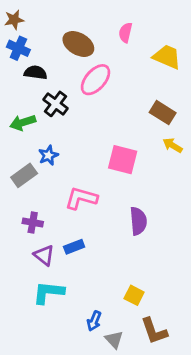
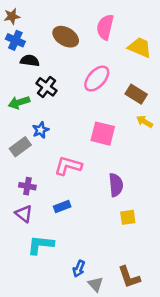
pink semicircle: (125, 33) -> (105, 27), size x1.5
pink ellipse: (96, 80) -> (97, 79), moved
purple triangle: (44, 255) -> (24, 214), moved
yellow square: (134, 295) -> (128, 217), moved, turned -35

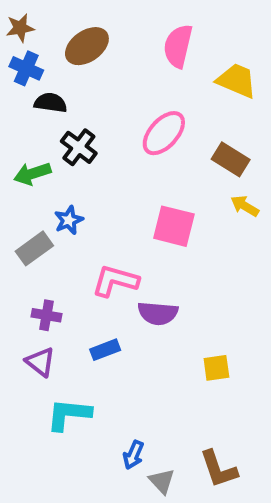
brown ellipse: (66, 37) -> (87, 46), moved, turned -65
purple semicircle: (116, 185) -> (158, 313), moved, turned 100

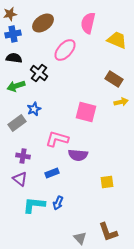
blue cross: (26, 68) -> (13, 34), turned -35
black semicircle: (51, 103) -> (14, 58), moved
pink ellipse: (164, 133) -> (65, 50), moved
yellow arrow: (245, 206) -> (121, 102), turned 136
blue arrow: (133, 455) -> (58, 203), moved

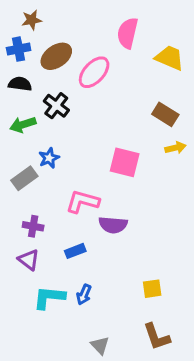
brown star: (10, 14) -> (32, 20), moved
brown ellipse: (43, 23) -> (56, 56), moved
yellow square: (107, 182) -> (152, 289), moved
gray triangle: (80, 238) -> (100, 345), moved

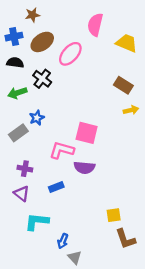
brown star: (32, 20) -> (32, 15), moved
pink square: (125, 162) -> (87, 133), moved
blue arrow: (84, 295) -> (63, 241), moved
brown L-shape: (157, 337) -> (126, 239), moved

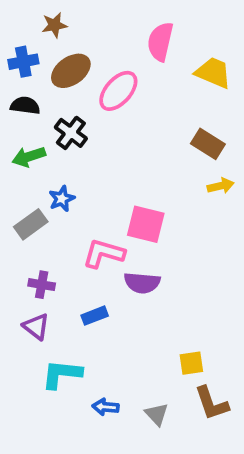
blue arrow: (63, 241) -> (106, 407), turned 72
gray triangle: (75, 257) -> (157, 414), moved

